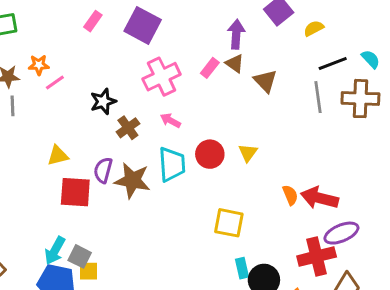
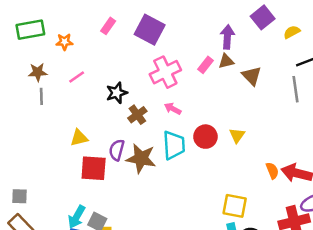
brown triangle: (235, 63) -> (226, 61), turned -49
orange star: (39, 65) -> (64, 42), moved
yellow square: (229, 223) -> (235, 206), moved

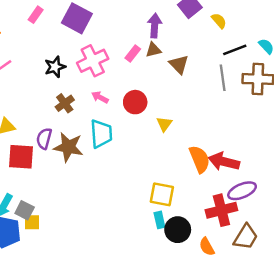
yellow semicircle: (292, 32) -> (219, 21), turned 77
black star: (117, 93) -> (55, 67), moved
red circle: (205, 137) -> (135, 102), moved
orange semicircle: (272, 171) -> (200, 159), size x1.6

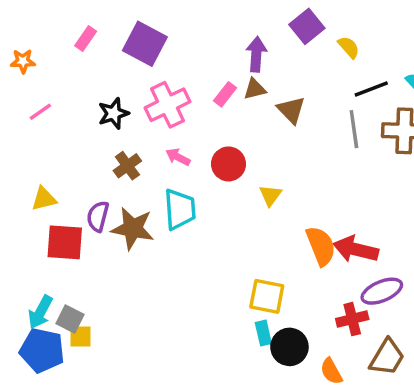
red cross: (221, 210) -> (352, 319), size x0.7

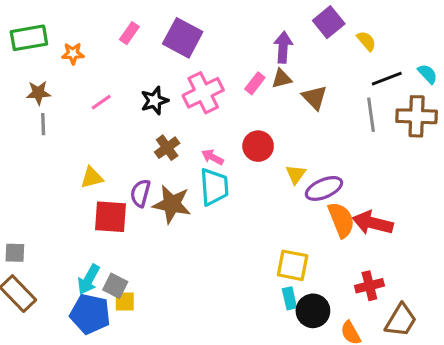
pink line: (40, 112) -> (101, 102), moved
pink arrow: (178, 157) -> (213, 157), moved
purple ellipse: (382, 291) -> (324, 188), moved

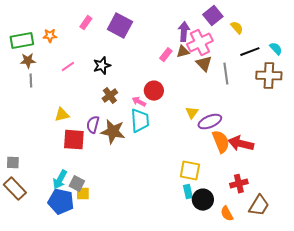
green rectangle: (29, 38) -> (22, 41), moved
pink cross: (203, 93) -> (200, 43), moved
gray line: (371, 115) -> (226, 74), moved
red circle: (258, 146) -> (154, 91), moved

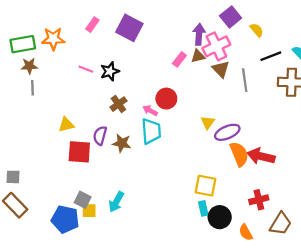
orange star: (50, 36) -> (53, 39), size x1.5
pink line: (68, 67) -> (86, 69), moved, turned 56
brown star: (113, 132) -> (122, 143), size x0.7
cyan arrow: (60, 180) -> (116, 202), moved

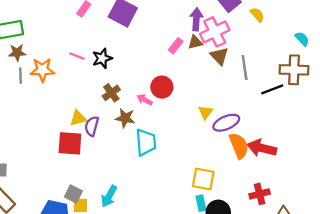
orange star: (53, 39) -> (42, 70), moved
black line: (271, 56) -> (272, 89), moved
yellow triangle: (66, 125) -> (78, 118), moved
cyan trapezoid: (151, 131) -> (146, 142), moved
brown star: (122, 143) -> (125, 118), moved

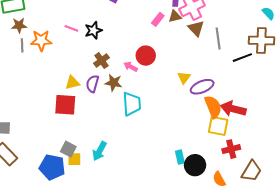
purple semicircle: (92, 126) -> (92, 84), moved
yellow square: (203, 179) -> (218, 126), moved

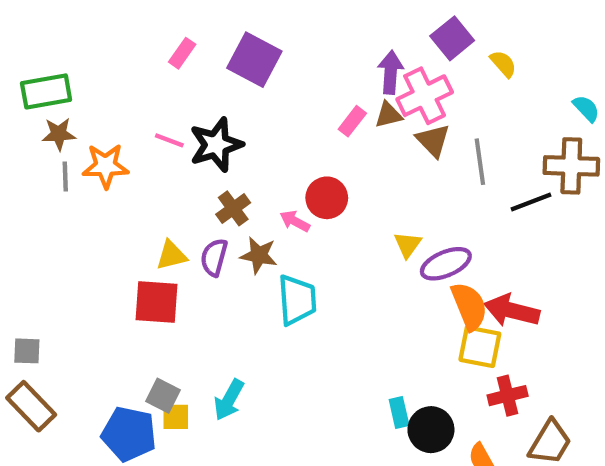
black star: (93, 30) -> (216, 145), size x1.4

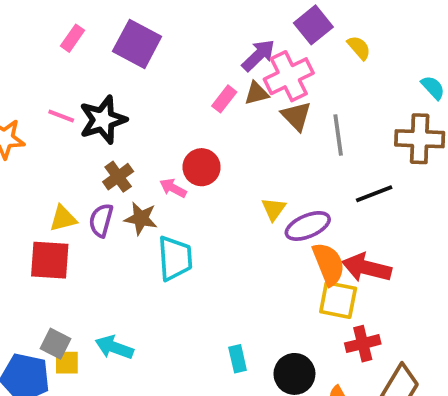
purple arrow: (391, 72) -> (258, 55), turned 42
black line: (531, 202) -> (374, 194), moved
cyan arrow: (229, 400) -> (114, 347), turned 81
cyan rectangle: (399, 413) -> (238, 359), moved

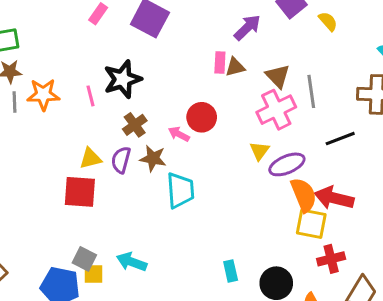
pink cross: (289, 76) -> (276, 110), moved
brown triangle: (257, 93) -> (235, 67), moved
pink rectangle: (224, 99) -> (220, 62), turned -35
pink line: (61, 116) -> (91, 96), moved, turned 55

